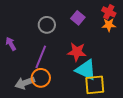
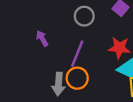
gray arrow: (25, 83) -> (58, 84), turned -66

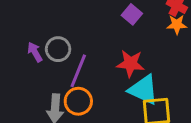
gray circle: (84, 16) -> (58, 49), moved

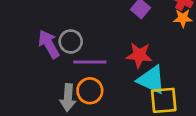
purple arrow: (35, 52) -> (49, 44), size x1.5
purple line: (78, 71) -> (90, 62), turned 68

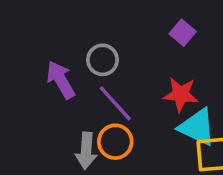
gray circle: (71, 41) -> (103, 60), moved
purple line: (90, 62) -> (115, 103), turned 48

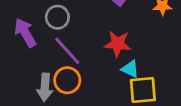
cyan triangle: (197, 127) -> (130, 69), size x0.6

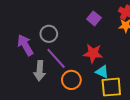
orange circle: (67, 80) -> (71, 80), moved
gray arrow: (45, 87) -> (40, 71), moved

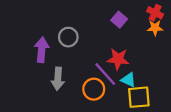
purple arrow: (25, 45) -> (42, 50), turned 35
purple line: (56, 58) -> (105, 74), moved

